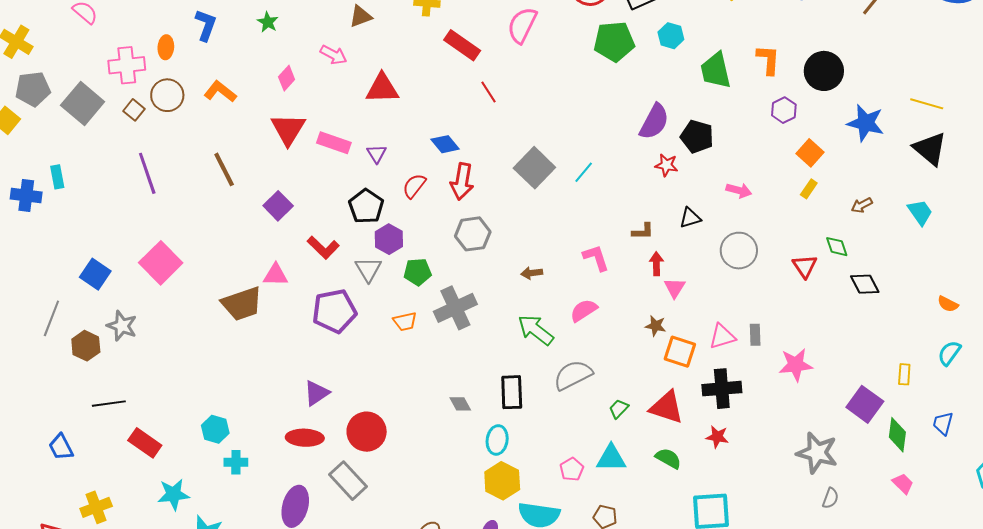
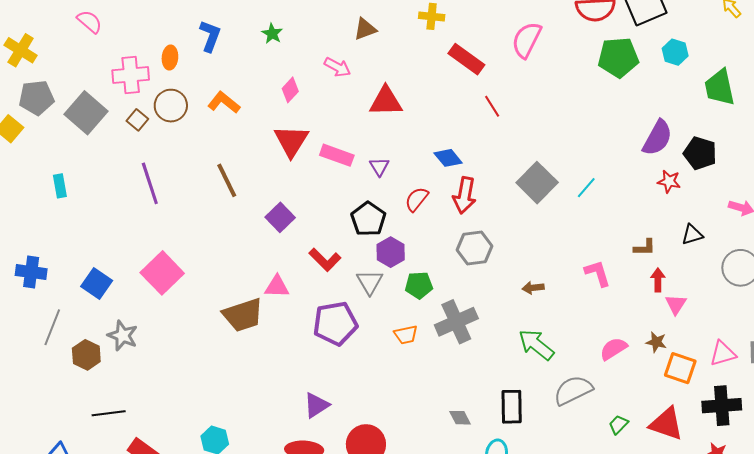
blue cross: (26, 195) -> (31, 272), moved
pink semicircle: (584, 310) -> (613, 349), moved

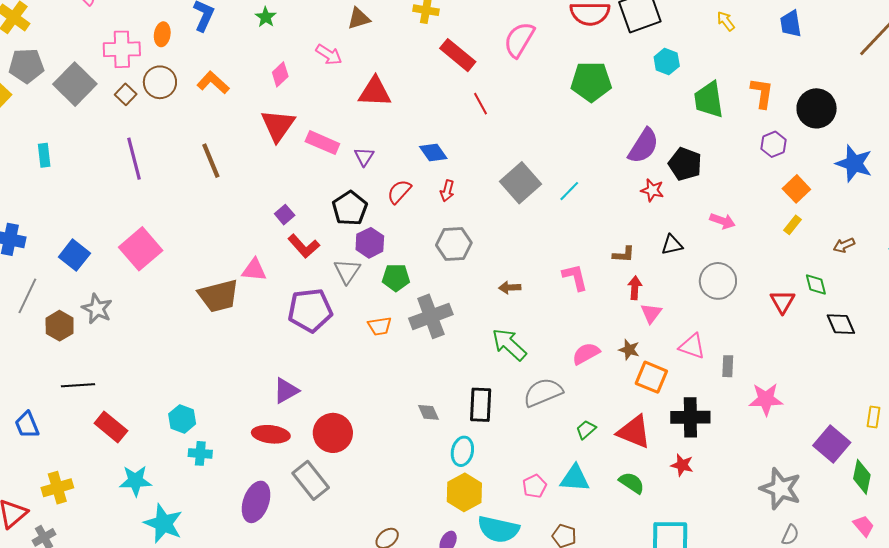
green pentagon: (618, 57) -> (591, 82), moved
red arrow: (464, 195) -> (447, 191), size x0.6
purple square: (280, 217) -> (285, 215), moved, size x0.7
pink triangle: (723, 354) -> (692, 346), moved, turned 32

